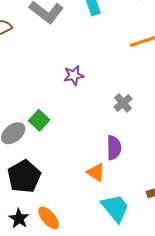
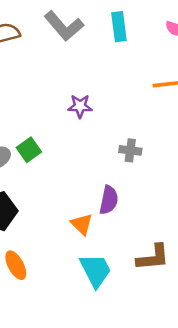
gray cross: (123, 103) -> (130, 150), turned 36

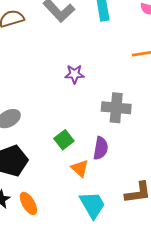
green square: (29, 150) -> (64, 140), moved
gray cross: (130, 150) -> (116, 108), size x1.6

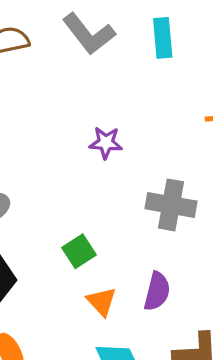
purple semicircle: (101, 148) -> (157, 291), moved

